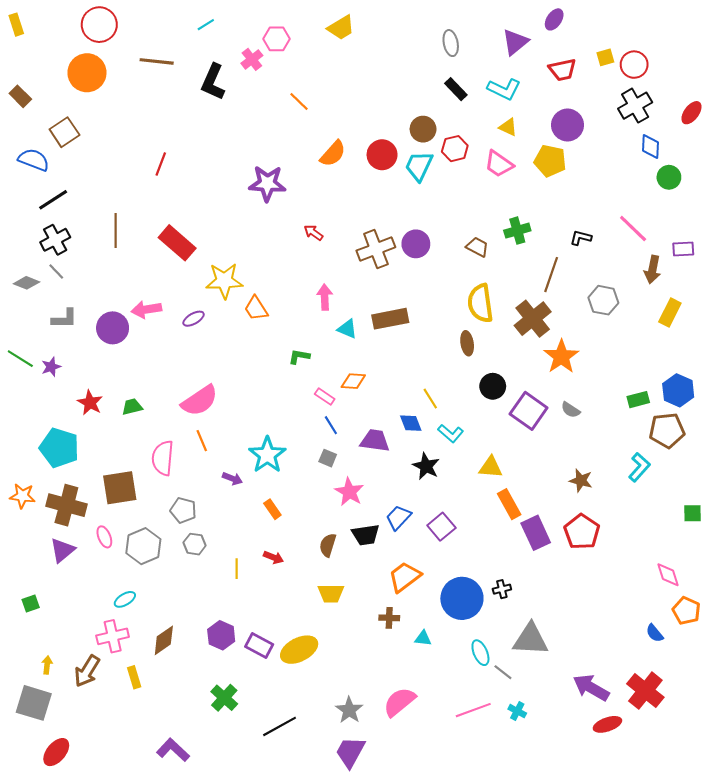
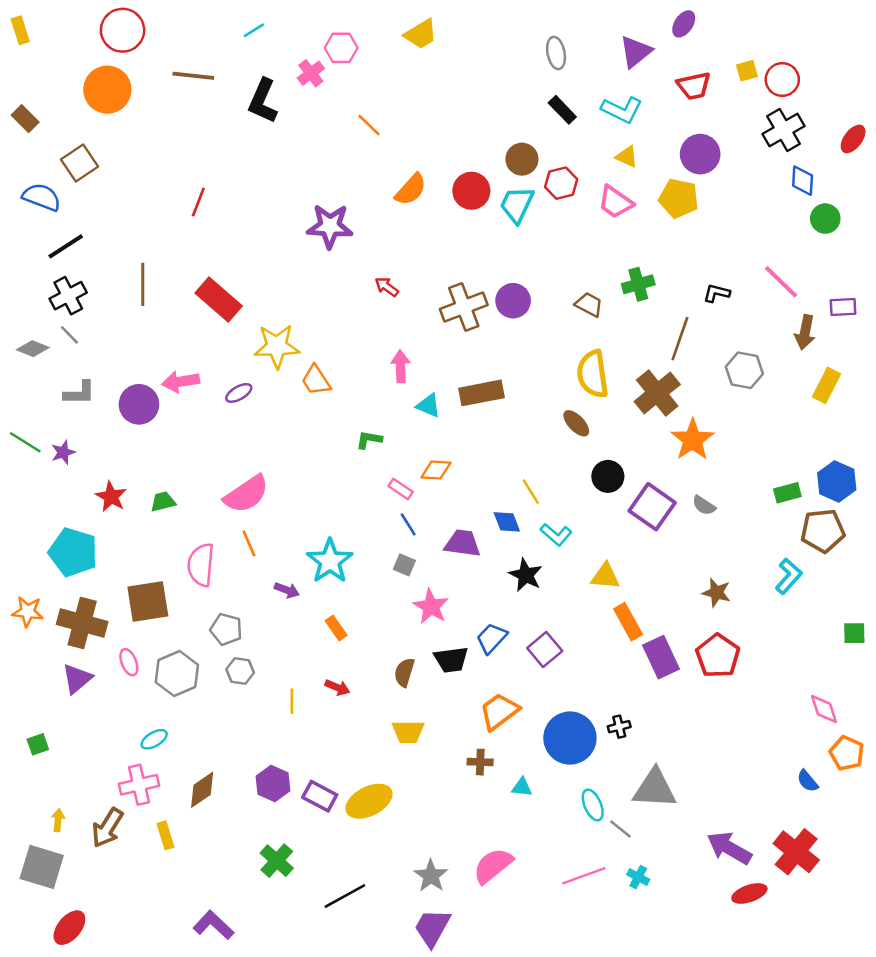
brown ellipse: (467, 343) -> (576, 423), turned -35

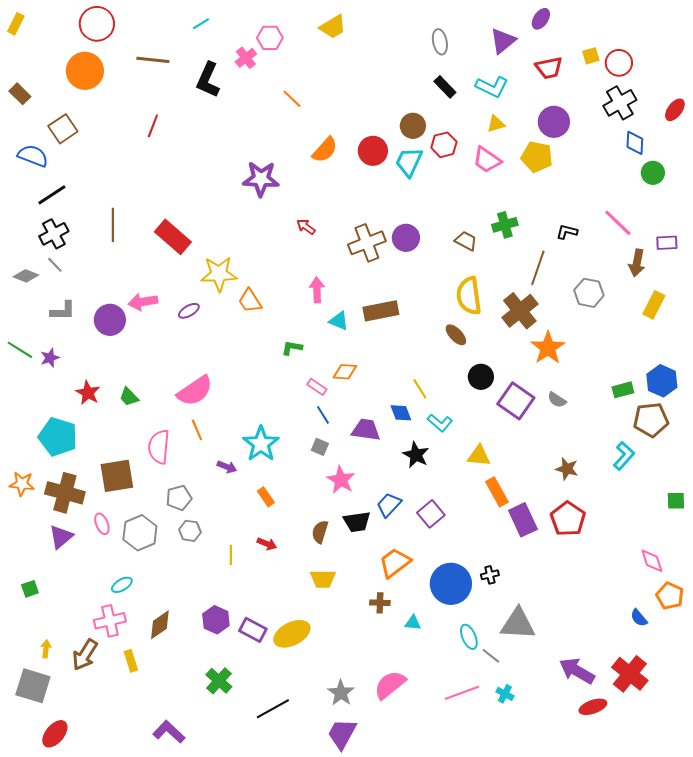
yellow rectangle: (20, 30) -> (16, 24), turned 45
yellow triangle: (627, 157) -> (496, 124), turned -42
red line: (198, 202) -> (153, 126), moved
green trapezoid: (163, 502) -> (129, 397), turned -120
gray pentagon: (226, 629) -> (179, 498), turned -30

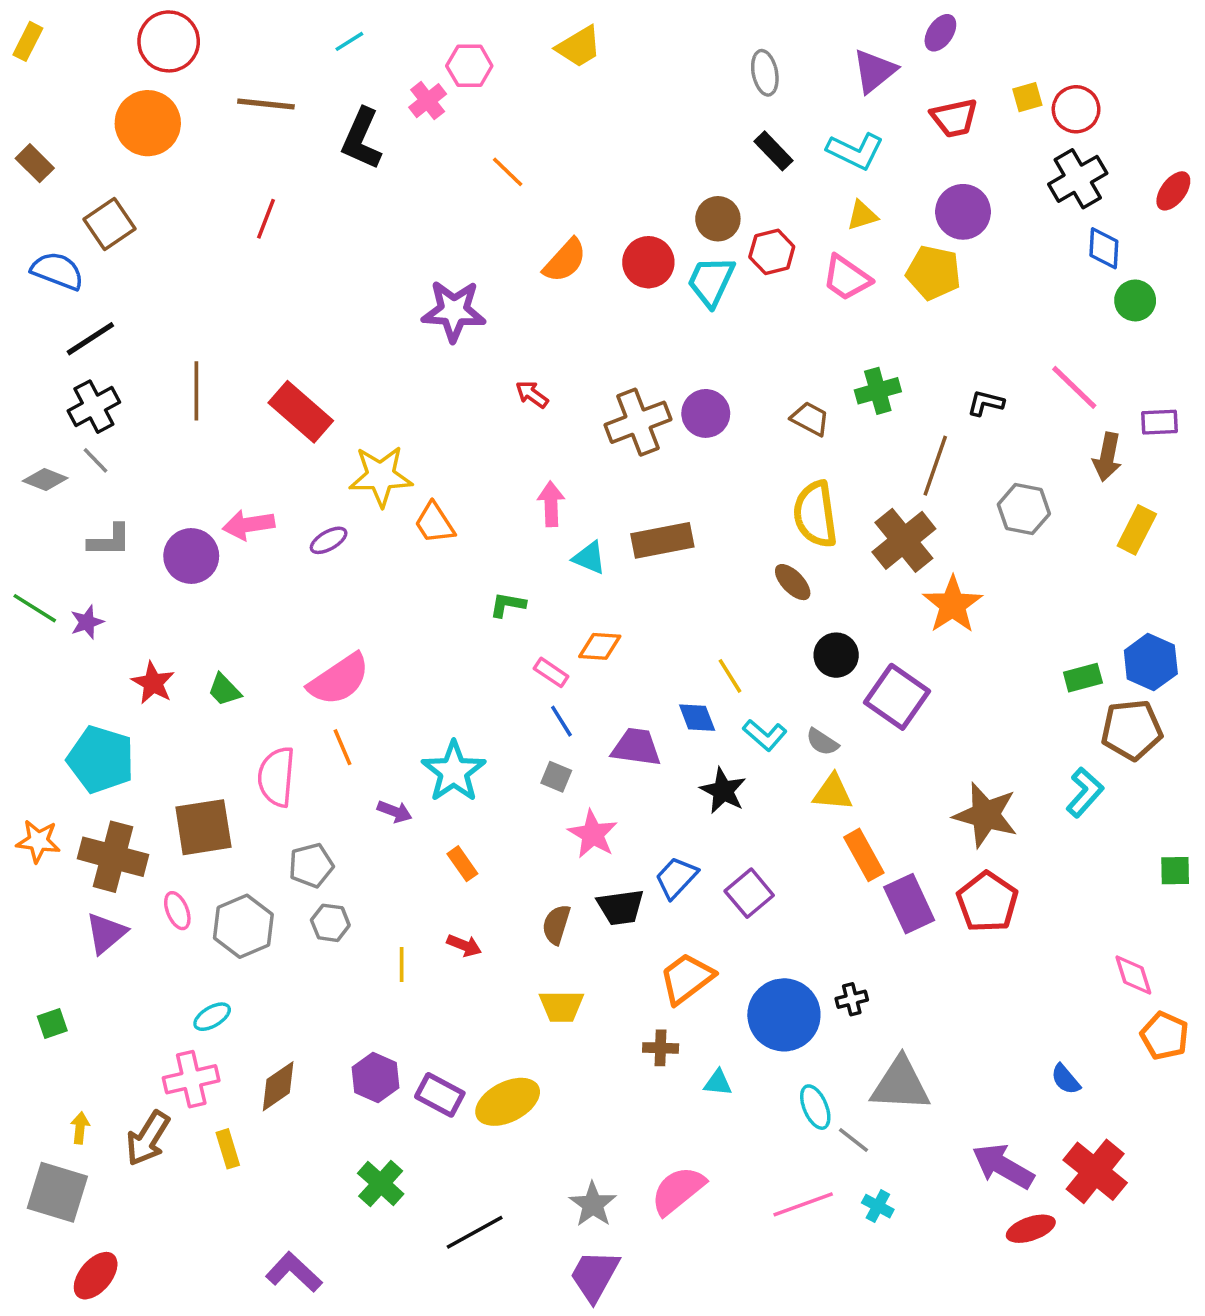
gray semicircle: (557, 400) -> (822, 742), moved
brown star: (567, 469) -> (986, 815), size x1.6
blue semicircle: (639, 618) -> (1066, 1079), moved

